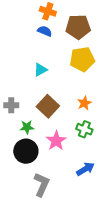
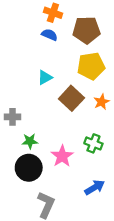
orange star: (84, 103) -> (102, 102), moved
brown square: (48, 106) -> (71, 98), moved

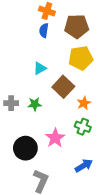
blue semicircle: (49, 35) -> (44, 30), turned -104
orange star: (102, 102) -> (84, 103), moved
green star: (30, 141) -> (35, 104), moved

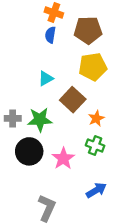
green star: (35, 104) -> (40, 120), size x1.5
black circle: (25, 148) -> (29, 151), moved

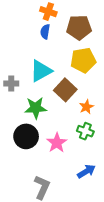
cyan triangle: (46, 78) -> (41, 71), size x1.6
gray cross: (13, 118) -> (11, 84), moved

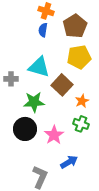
brown pentagon: (79, 27) -> (75, 26), turned -30
cyan triangle: (41, 71) -> (39, 67), turned 45
blue arrow: (86, 171) -> (69, 162), moved

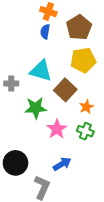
black circle: (25, 129) -> (15, 163), moved
pink star: (54, 135) -> (57, 129), moved
blue arrow: (69, 162) -> (62, 164), moved

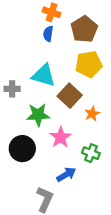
green cross: (85, 131) -> (91, 153), moved
black circle: (15, 163) -> (22, 149), moved

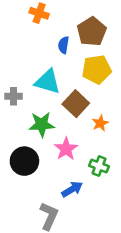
orange cross: (52, 12) -> (39, 13), moved
blue semicircle: (48, 34) -> (64, 45), moved

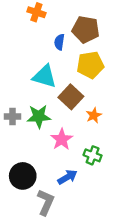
brown pentagon: (92, 32) -> (86, 29), turned -30
gray cross: (13, 96) -> (12, 116), moved
black circle: (24, 161) -> (23, 176), moved

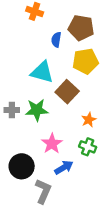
orange star: (94, 115) -> (89, 120), moved
pink star: (62, 139) -> (52, 144), moved

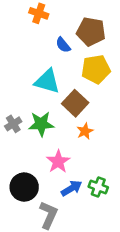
blue semicircle: (56, 40) -> (63, 45), turned -48
gray cross: (12, 110) -> (13, 124), turned -32
orange star: (89, 120) -> (85, 131), moved
green cross: (88, 147) -> (98, 187), moved

